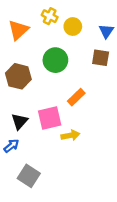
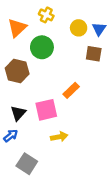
yellow circle: (73, 27) -> (79, 28), moved
green circle: (55, 60) -> (42, 47), moved
yellow arrow: (70, 135) -> (59, 137), moved

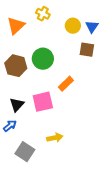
green circle: (42, 47) -> (43, 59), moved
yellow arrow: (59, 137) -> (55, 138), moved

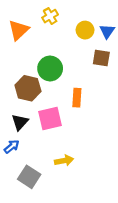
yellow cross: (43, 14) -> (50, 16), turned 32
brown hexagon: (16, 66) -> (28, 88), moved
orange rectangle: (66, 84) -> (77, 98), turned -42

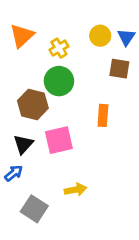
yellow cross: (50, 16) -> (59, 48), moved
orange rectangle: (77, 98) -> (103, 115), moved

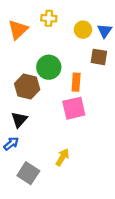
yellow cross: (59, 48) -> (49, 18), moved, turned 35
orange rectangle: (103, 115) -> (76, 82), moved
pink square: (59, 140) -> (74, 108), moved
yellow arrow: (75, 190) -> (62, 157), turned -48

